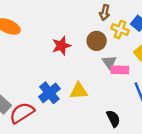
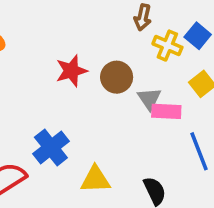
brown circle: (97, 41) -> (117, 77), moved
yellow triangle: (79, 91) -> (95, 180), moved

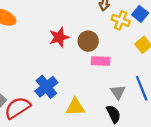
gray triangle: (149, 99) -> (118, 92), moved
pink rectangle: (166, 111) -> (101, 61), moved

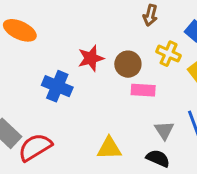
yellow cross: (121, 20) -> (169, 54), moved
blue cross: (46, 87) -> (57, 86), moved, turned -30
black semicircle: (113, 114) -> (158, 158), turned -42

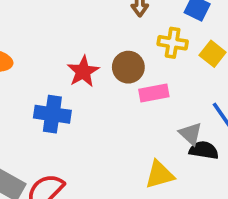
yellow triangle: (109, 148) -> (160, 175), moved
black semicircle: (158, 158) -> (204, 150), moved

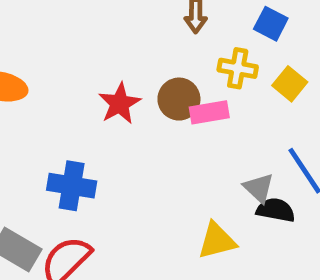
pink rectangle: (154, 93) -> (209, 112), moved
blue cross: (52, 114) -> (72, 186), moved

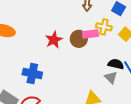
pink rectangle: (209, 112) -> (90, 34), moved
black semicircle: (276, 210) -> (116, 64), moved

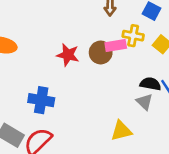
red star: (54, 40) -> (68, 55), turned -30

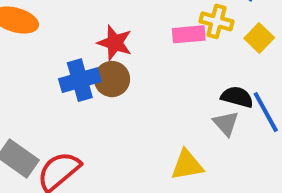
brown circle: (101, 52) -> (112, 79), moved
blue cross: (41, 100) -> (80, 80), moved, turned -30

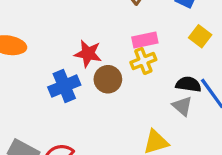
yellow cross: (216, 21) -> (143, 61), moved, turned -30
brown circle: (112, 79) -> (108, 79), moved

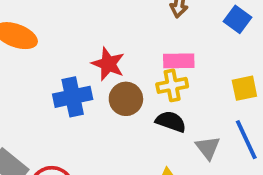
yellow square: (200, 36) -> (244, 88), moved, turned 30
black semicircle: (188, 84) -> (171, 122), moved

